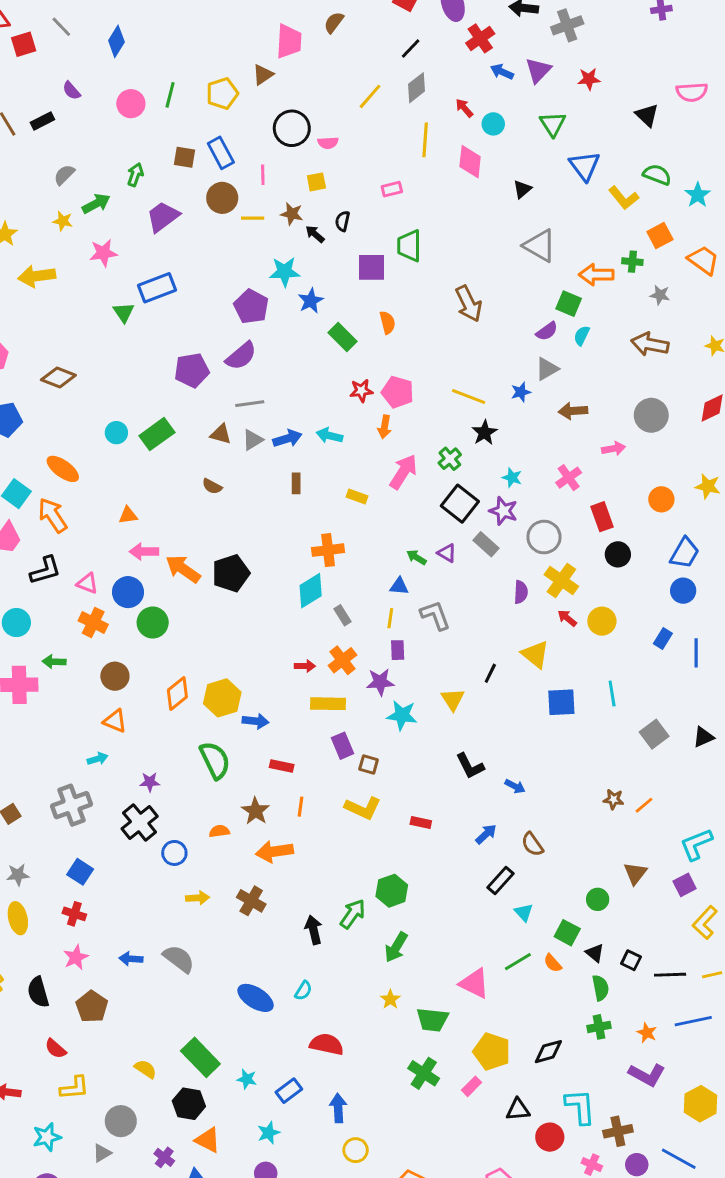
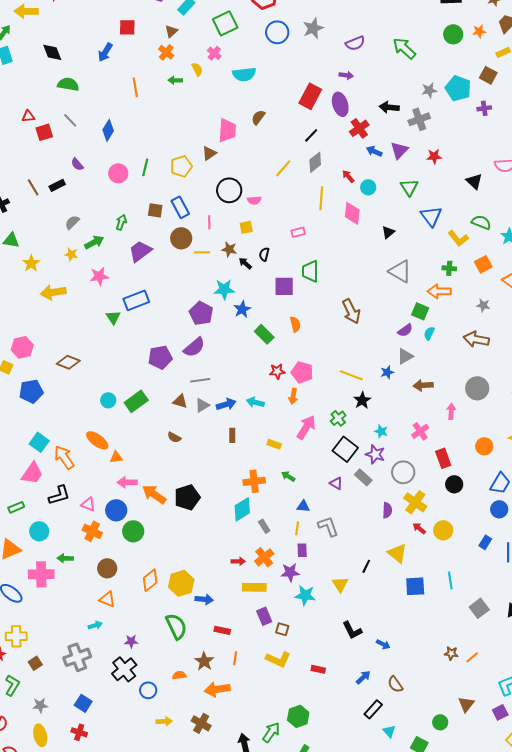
green cross: (632, 262) -> (449, 268), moved
pink arrow: (614, 449) -> (451, 411), turned -77
orange ellipse: (63, 469) -> (97, 440), moved
green arrow: (416, 557) -> (288, 476), moved

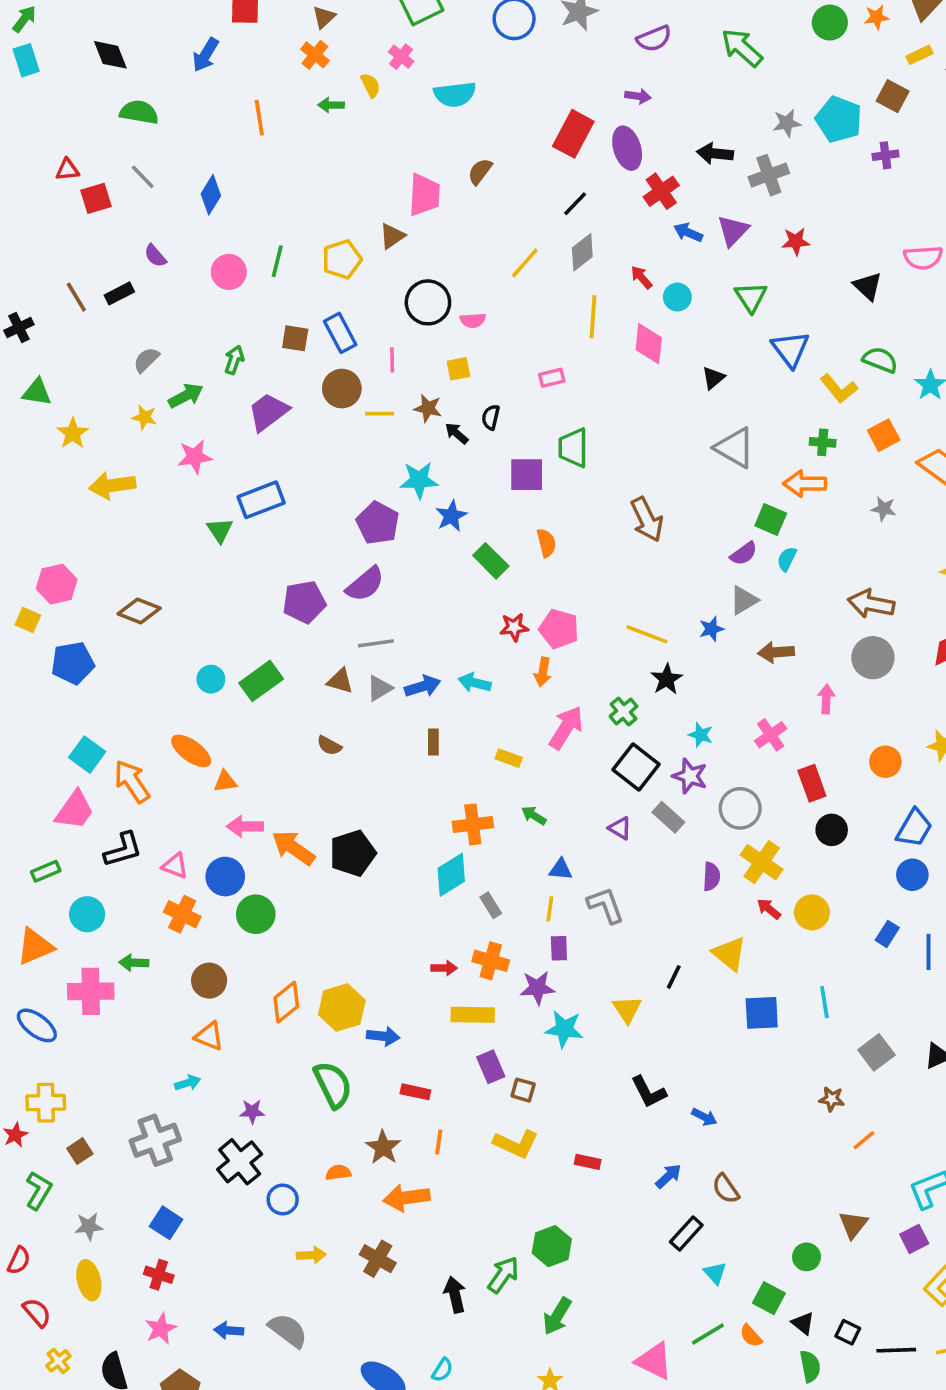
brown arrow: (476, 339) -> (871, 604), moved
orange cross: (264, 557) -> (491, 961), turned -36
brown star: (451, 653) -> (832, 1099), moved

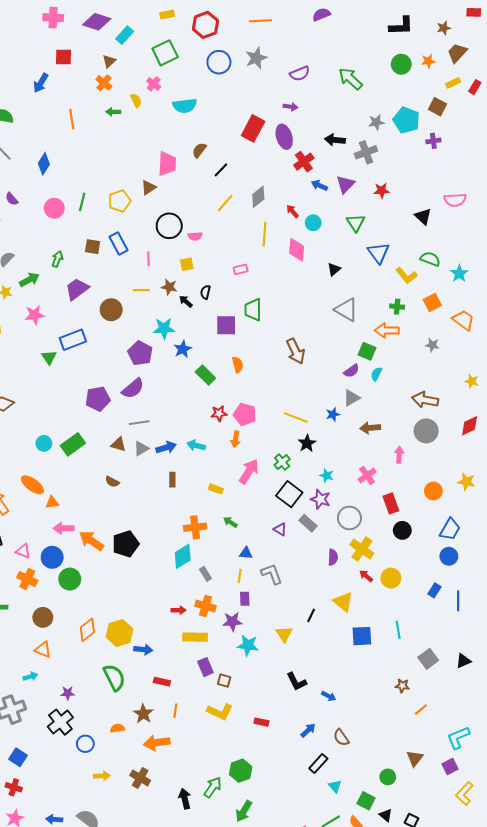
black line: (575, 204) -> (221, 170), moved
brown circle: (342, 389) -> (111, 310), moved

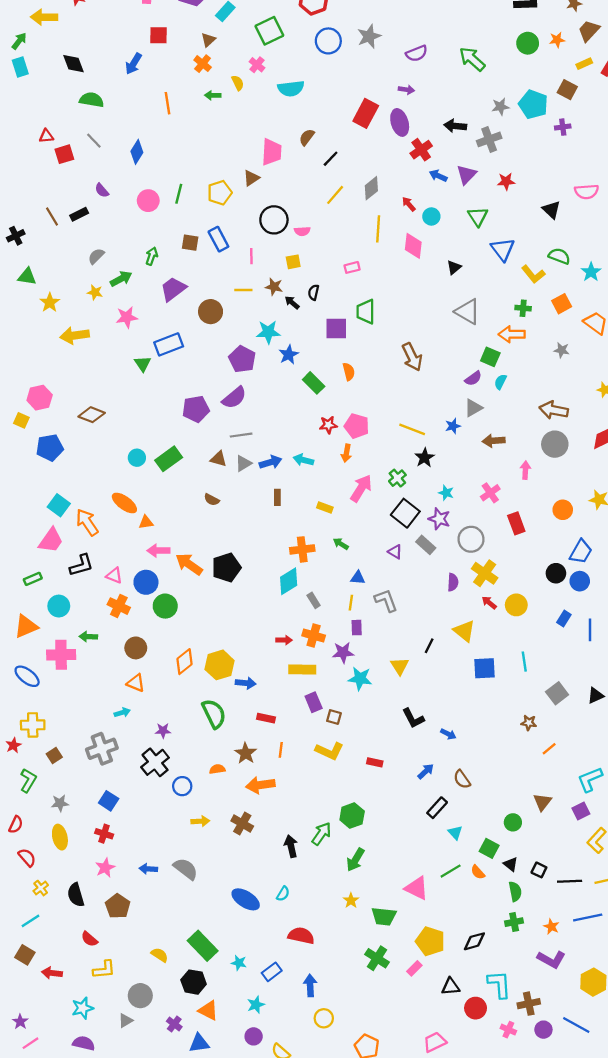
black circle: (402, 530) -> (556, 573), moved

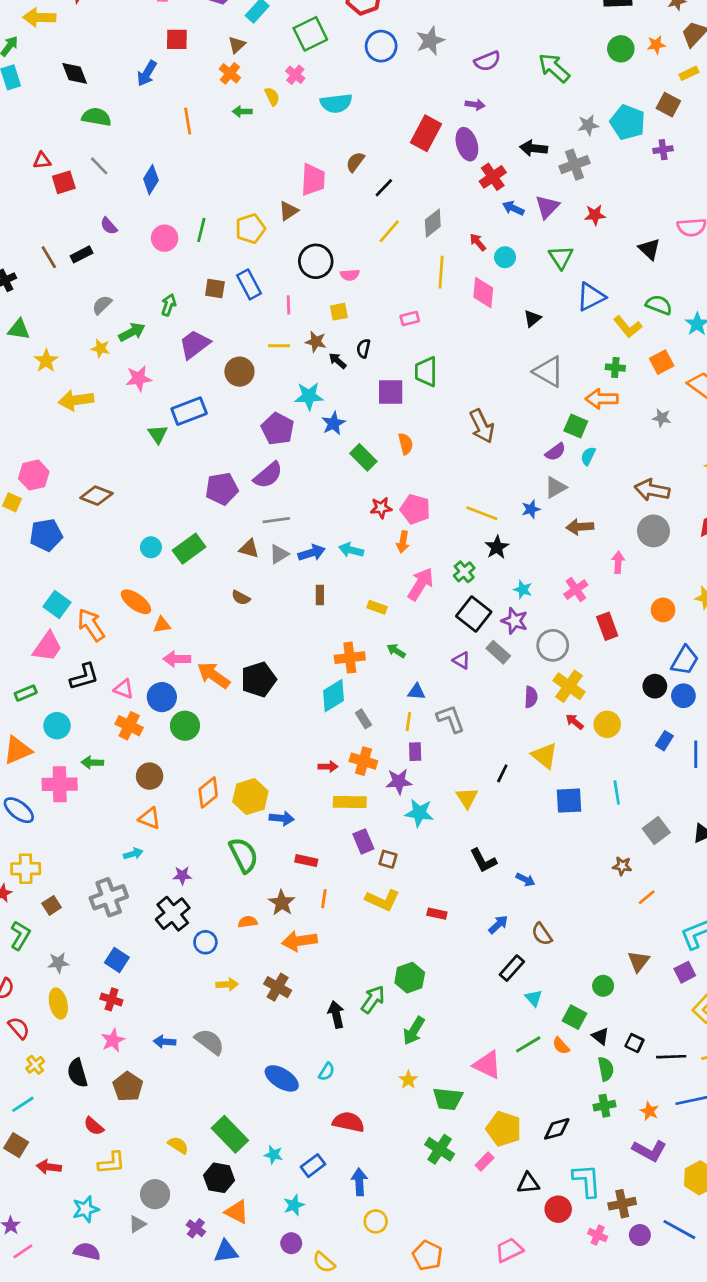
blue triangle: (503, 249) -> (591, 297), turned 40

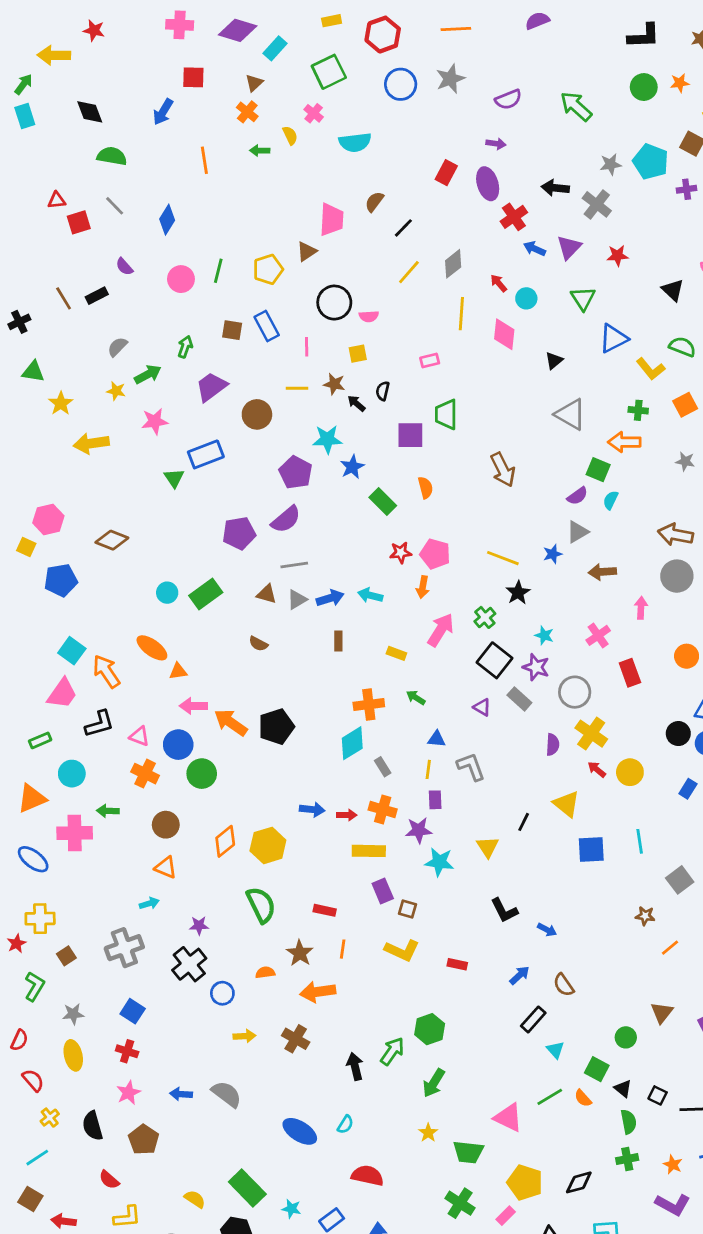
red rectangle: (426, 133) -> (446, 173), size x0.7
gray cross: (574, 165) -> (597, 204), turned -32
blue arrow: (282, 818) -> (312, 809), moved

